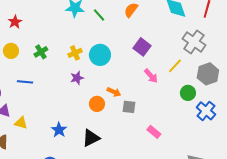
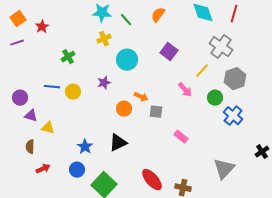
yellow circle: (11, 51) -> (73, 92), moved
yellow cross: (75, 53) -> (104, 39), moved
pink arrow: (151, 76) -> (185, 90), moved
blue star: (59, 130) -> (85, 147), moved

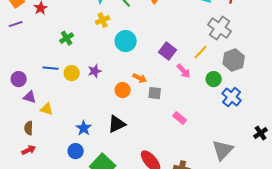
purple square: (169, 52) -> (168, 51), moved
purple star: (104, 83) -> (95, 71), moved
red arrow: (43, 169) -> (29, 150), moved

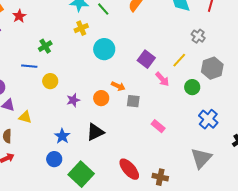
gray cross: (220, 28) -> (198, 36), size x0.6
blue line: (51, 68) -> (29, 66), moved
purple star: (95, 71) -> (73, 100), moved
blue cross: (232, 97) -> (208, 119), moved

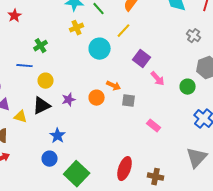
yellow line: (179, 60) -> (124, 31), moved
black triangle: (95, 132) -> (42, 106), moved
red ellipse: (129, 169) -> (125, 169), turned 60

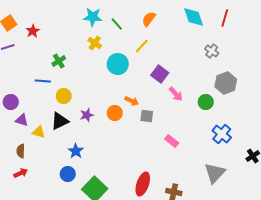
yellow cross: (77, 28) -> (95, 43), turned -32

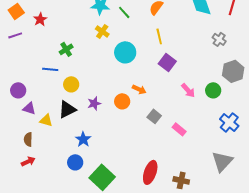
yellow line: (142, 46) -> (159, 36), moved, turned -56
pink arrow: (176, 94) -> (188, 90), moved
gray square: (147, 116) -> (154, 116), moved, turned 32

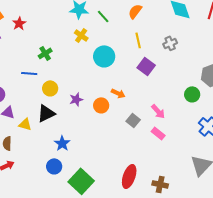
gray cross: (219, 39) -> (170, 43), moved, turned 32
pink arrow: (188, 90) -> (158, 111), moved
purple star: (94, 103) -> (76, 99), moved

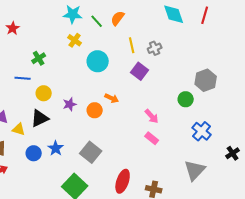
orange semicircle: (135, 11) -> (118, 18), moved
gray cross: (170, 43) -> (155, 48), moved
gray square: (133, 120) -> (91, 152), moved, size x1.5
blue circle: (54, 166) -> (34, 153), moved

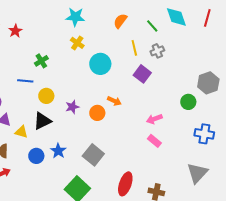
green line: (97, 21) -> (152, 26), moved
pink arrow: (152, 116) -> (154, 119), turned 112
blue cross: (202, 131) -> (204, 134), turned -30

